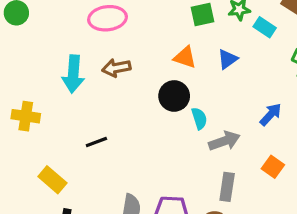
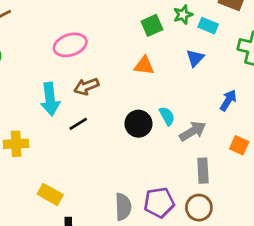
blue triangle: (227, 59) -> (195, 58), moved
black circle: (174, 96) -> (138, 124), moved
black line: (96, 142) -> (78, 124), moved

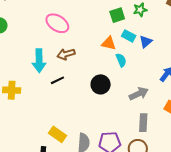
cyan rectangle: (208, 26) -> (129, 36), moved
pink ellipse: (70, 45) -> (57, 23), turned 45
cyan semicircle: (167, 116) -> (121, 60), moved
yellow rectangle: (50, 194) -> (57, 134), moved

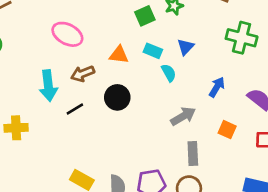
cyan rectangle: (129, 36) -> (153, 51), moved
orange triangle: (109, 43) -> (119, 55), moved
cyan semicircle: (121, 60) -> (169, 73), moved
black circle: (101, 84) -> (117, 97), moved

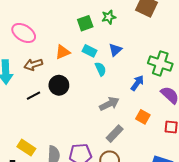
green cross: (242, 38) -> (160, 63), moved
orange triangle: (119, 55) -> (63, 52), turned -35
black line: (75, 109) -> (34, 96), moved
gray rectangle: (193, 154) -> (115, 134), turned 42

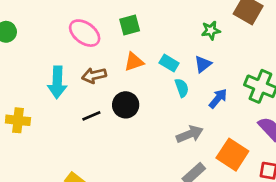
green star: (109, 17) -> (211, 30), moved
green square: (85, 23) -> (130, 25), moved
blue arrow: (137, 83) -> (218, 98), moved
orange square: (143, 117) -> (232, 155), size x1.6

